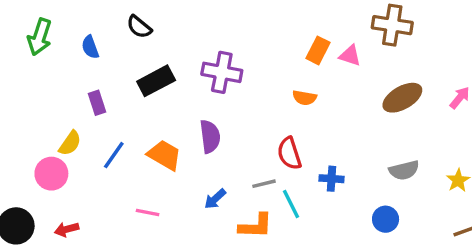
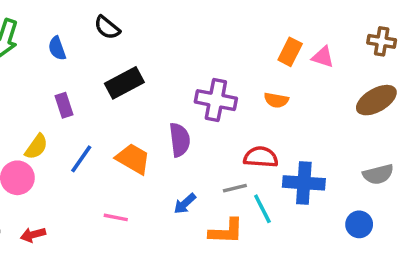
brown cross: (392, 25) -> (382, 41), moved, size x0.7
purple cross: (222, 72) -> (216, 100), moved
red semicircle: (289, 153) -> (261, 157), turned 112
blue cross: (332, 179) -> (304, 183), size x1.6

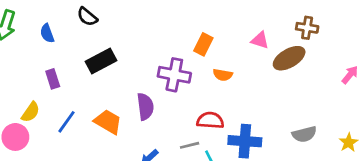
orange rectangle: (290, 52) -> (203, 44), moved
brown ellipse: (376, 100) -> (289, 58), moved

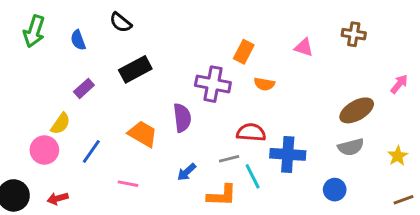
brown ellipse: (289, 58) -> (357, 110), moved
purple rectangle: (53, 79) -> (84, 88), turned 66
blue line: (67, 122) -> (91, 151), moved

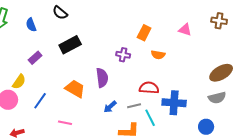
purple cross: (213, 84) -> (123, 55), size x0.6
blue arrow: (187, 172) -> (110, 107), moved

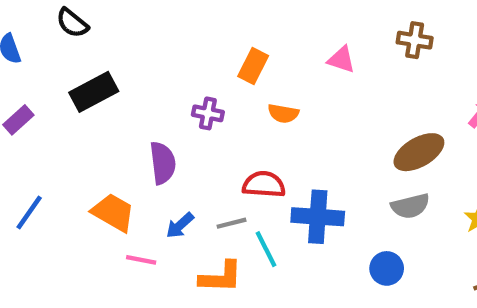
orange trapezoid: (75, 89) -> (113, 212), moved
pink line: (65, 123) -> (141, 260), moved

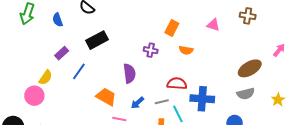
blue line: (29, 212) -> (79, 71), moved

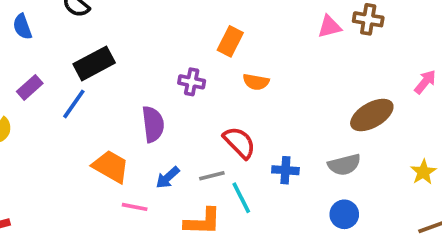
pink triangle: (213, 25) -> (330, 27), moved, turned -32
blue line: (79, 71) -> (74, 104), moved
red semicircle: (177, 84) -> (239, 143), turned 42
gray semicircle: (246, 94) -> (344, 165), moved
blue cross: (202, 99) -> (285, 170), size x0.6

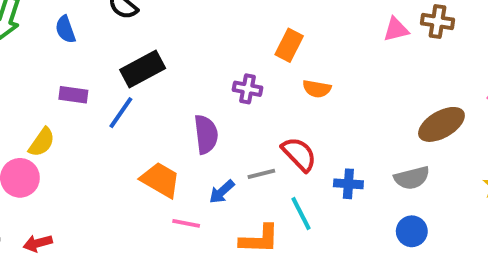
purple rectangle: (30, 87) -> (73, 95), turned 50
gray line: (212, 176) -> (261, 174), moved

